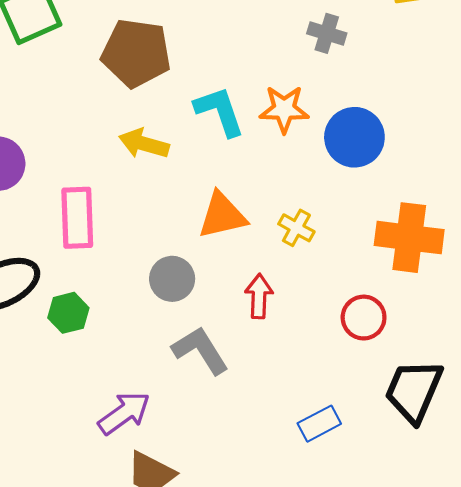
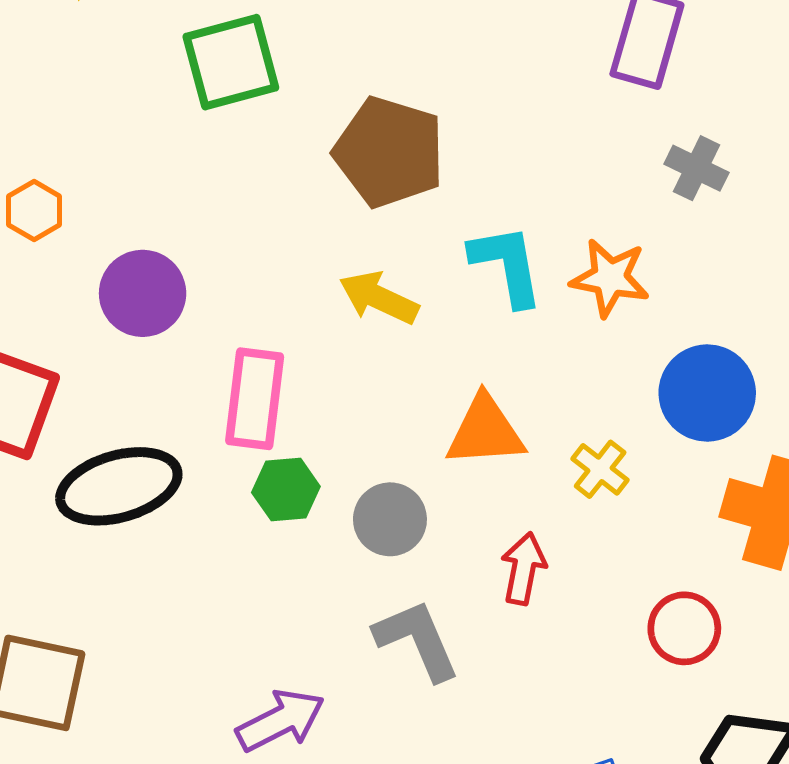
blue circle: (354, 137) -> (707, 393), moved
green hexagon: (68, 313) -> (286, 489), moved

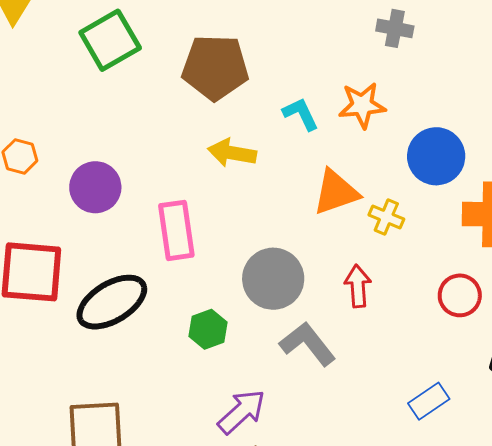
cyan L-shape: (507, 265) -> (301, 114), size x0.7
orange triangle: (485, 431) -> (336, 192), moved
green hexagon: (286, 489) -> (208, 329), moved
gray circle: (390, 519) -> (273, 279), size x1.4

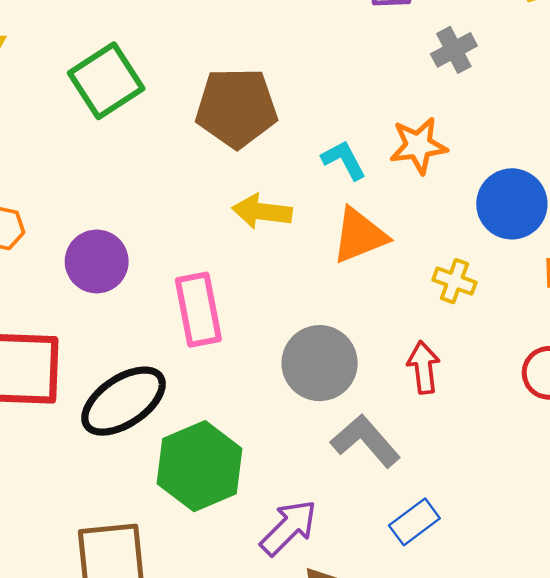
gray cross: (395, 28) -> (454, 50), turned -36
orange triangle: (336, 192) -> (359, 236), moved
green hexagon: (208, 329) -> (200, 466), moved, size x1.8
blue rectangle: (429, 401) -> (414, 522), moved

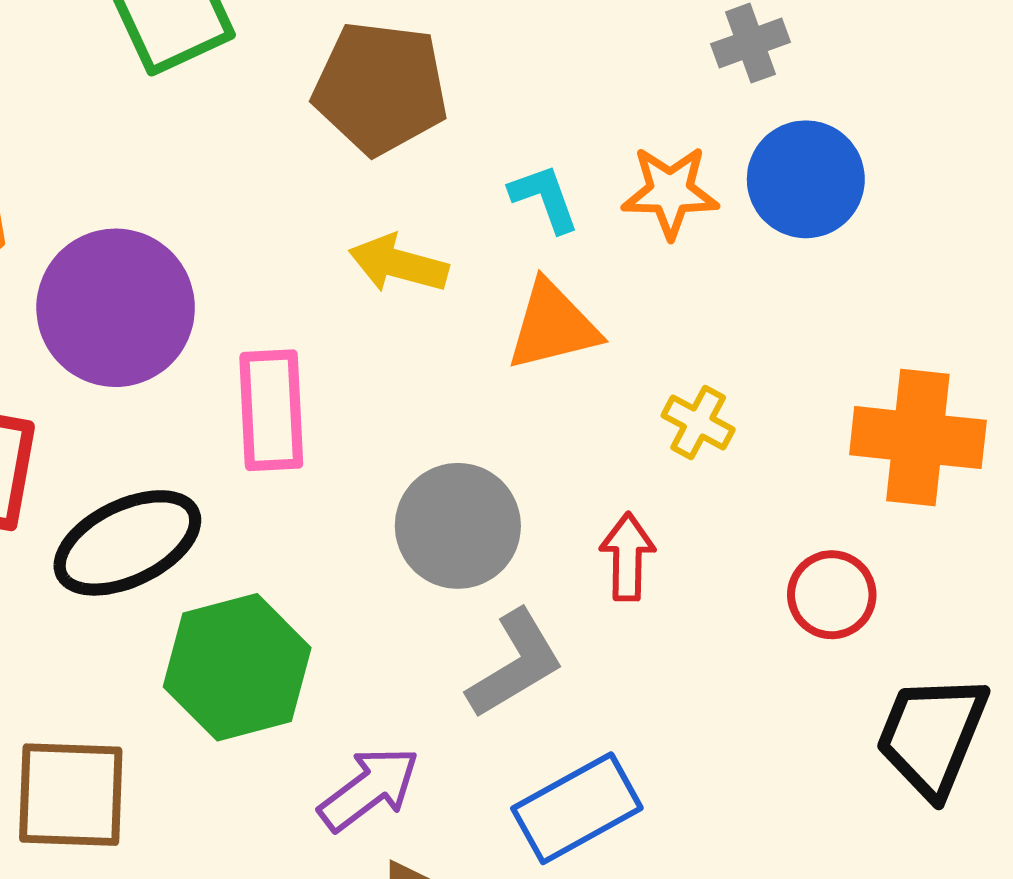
blue circle: (512, 204) -> (806, 179), moved
purple circle: (97, 261) -> (116, 308), size x1.5
gray L-shape: (365, 441) -> (515, 664), turned 92
blue rectangle: (414, 522) -> (577, 808), size x1.5

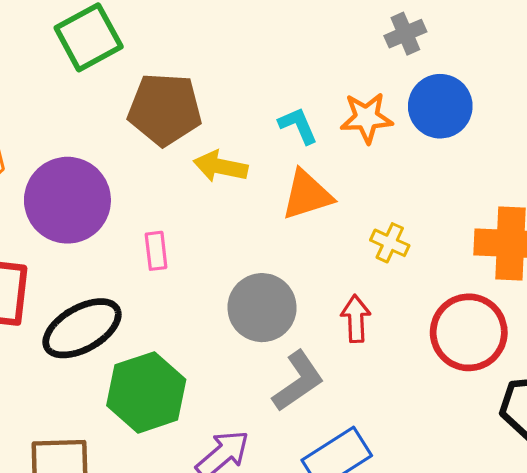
brown pentagon: (380, 88) -> (165, 109), moved
pink rectangle: (271, 410) -> (156, 251), size x0.6
red circle: (832, 595) -> (469, 332), size x1.6

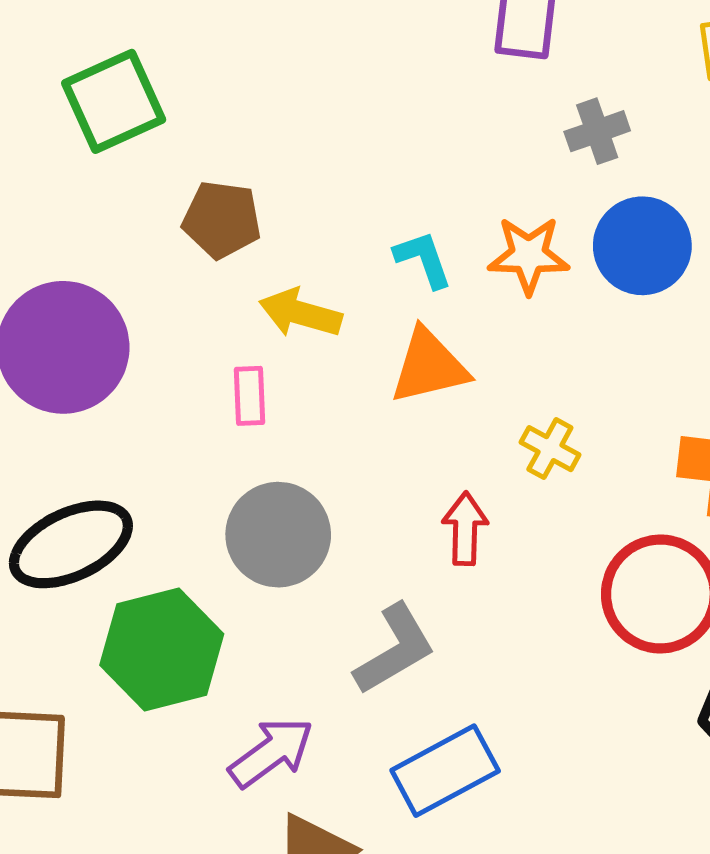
brown pentagon: (165, 109) -> (222, 220), size x0.7
pink rectangle: (156, 251) -> (250, 396), moved
gray circle: (262, 308) -> (278, 535), moved
red arrow: (356, 319) -> (465, 529), moved

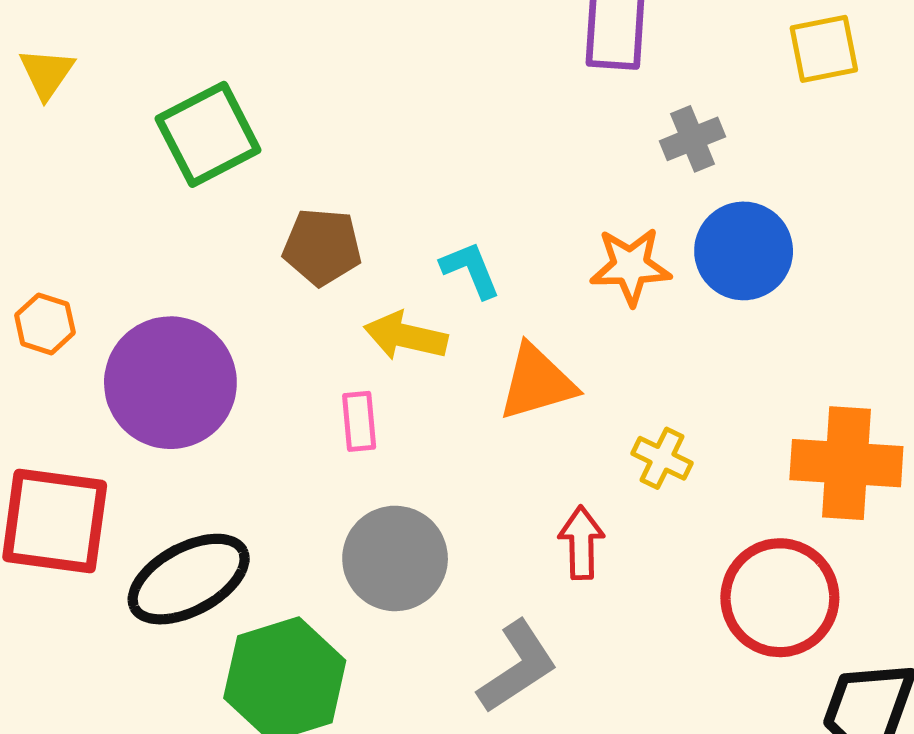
cyan L-shape: (423, 259) -> (471, 270), moved

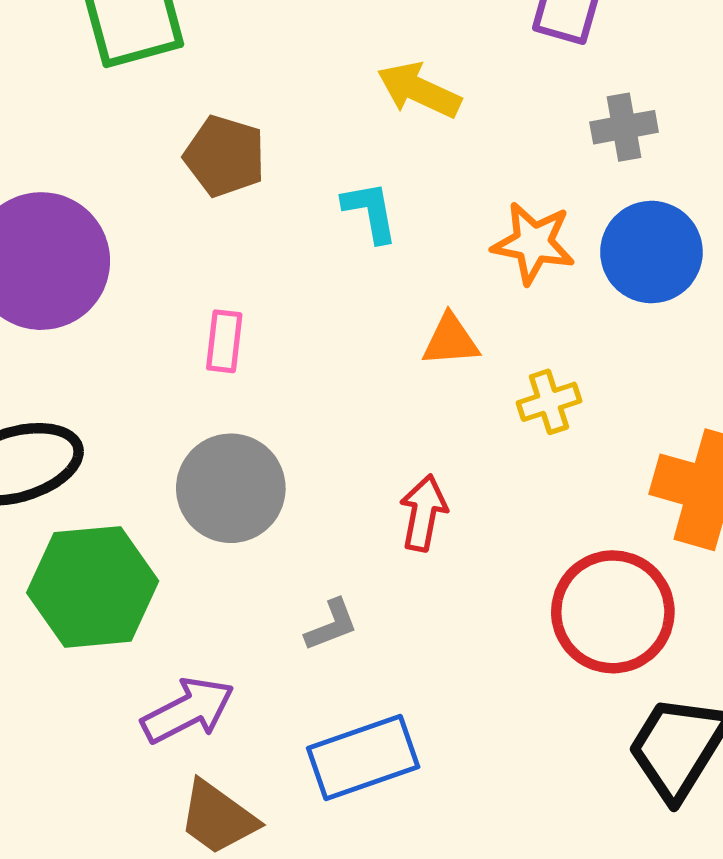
yellow arrow: (406, 336) -> (419, 90), moved
orange triangle: (537, 382) -> (451, 340), moved, size x0.7
yellow cross: (662, 458) -> (549, 402), moved, turned 34
gray L-shape: (517, 667) -> (331, 625), size x0.6

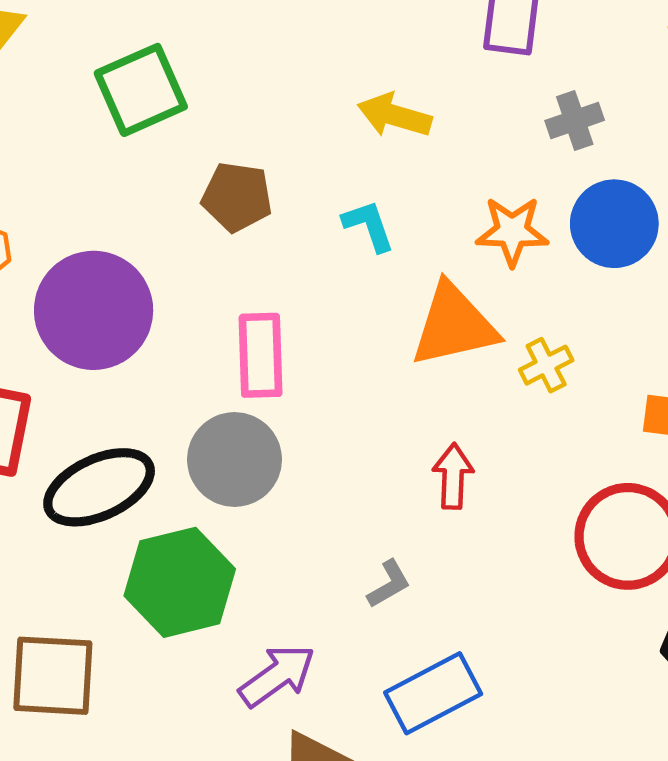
orange triangle: (451, 340) -> (454, 325), size x1.8
pink rectangle: (224, 341) -> (261, 355), size x1.6
gray circle: (231, 488) -> (235, 459), moved

